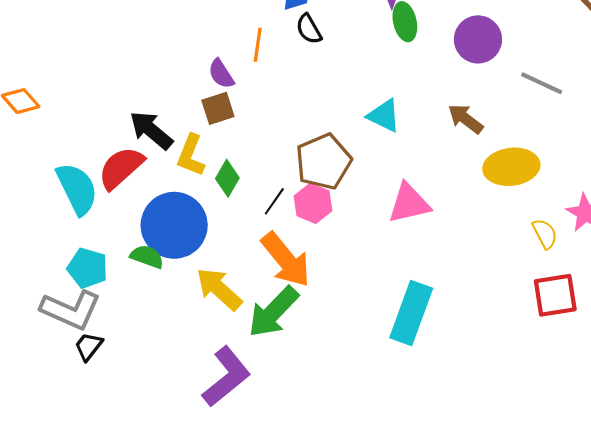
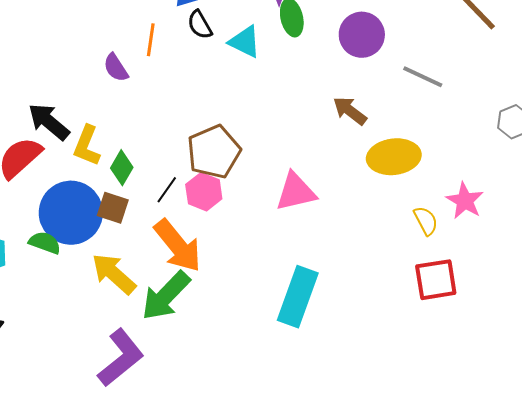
brown square: (218, 108) -> (113, 208), moved, turned 36
cyan triangle: (384, 116) -> (245, 42), moved

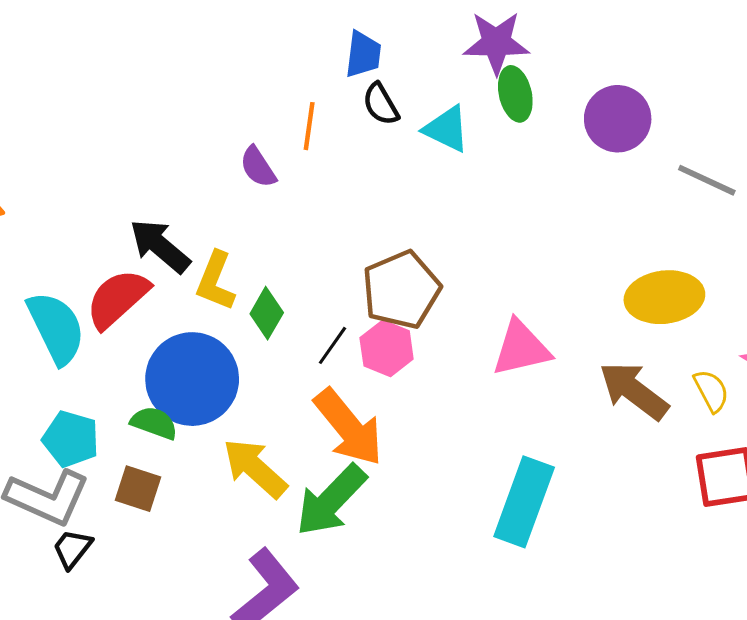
brown arrow: (350, 111) -> (634, 391), moved, size x1.4
brown square: (113, 208) -> (138, 489), moved

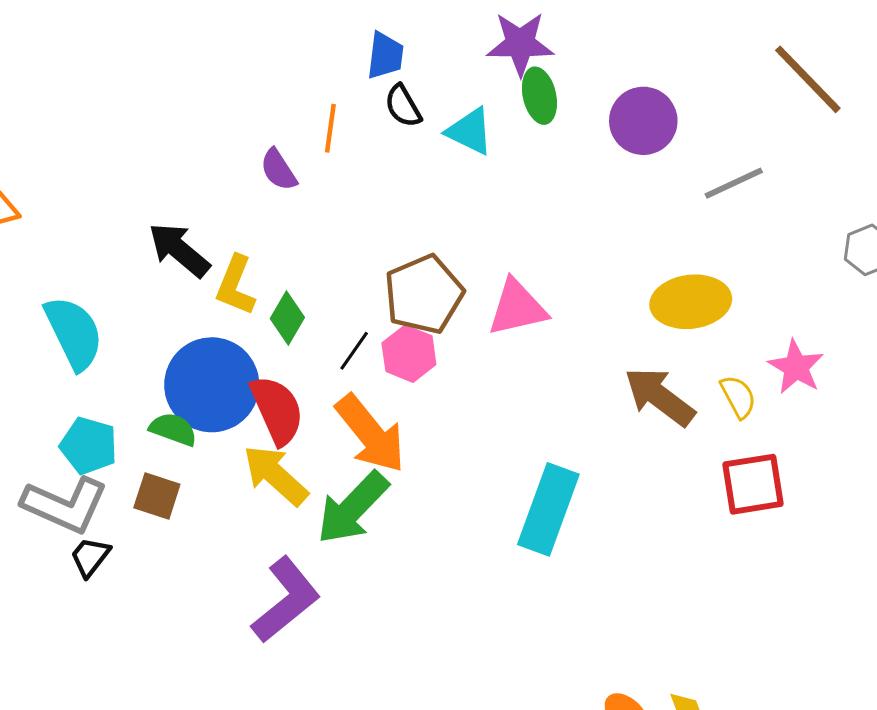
gray line: (707, 180) -> (734, 183), turned -50
red semicircle: (118, 299) -> (277, 410), moved, turned 108
pink triangle: (521, 348) -> (517, 308), moved

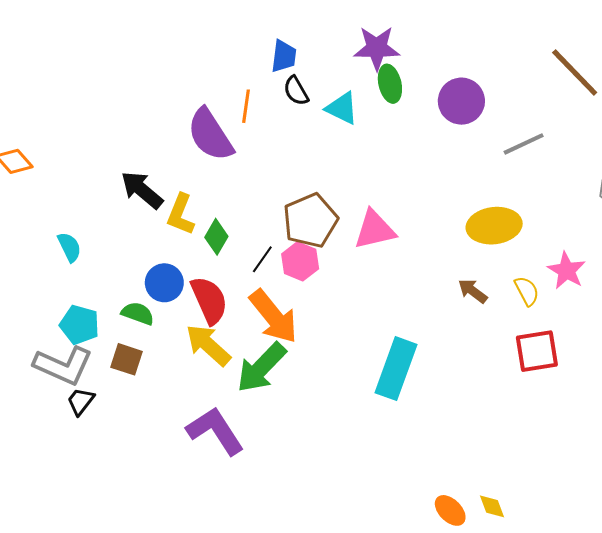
purple semicircle: (278, 170) -> (210, 135), size x1.8
cyan semicircle: (74, 333) -> (69, 247), size x0.6
blue circle: (212, 385) -> (164, 283), size x0.6
brown arrow: (660, 397) -> (473, 291), size x0.6
purple L-shape: (286, 600) -> (215, 431), turned -84

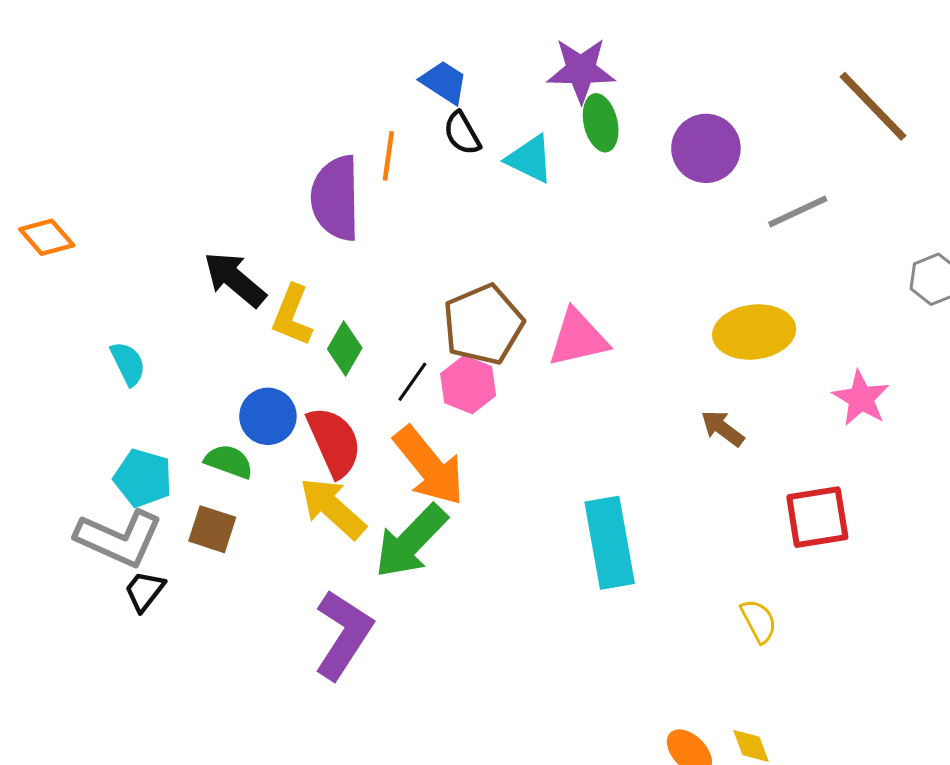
blue trapezoid: (284, 56) -> (444, 82), turned -64
purple semicircle: (210, 135) -> (336, 198), turned 32
yellow semicircle: (527, 291) -> (759, 621), moved
cyan rectangle: (396, 369) -> (610, 543), turned -30
purple L-shape: (215, 431) -> (343, 635), turned 66

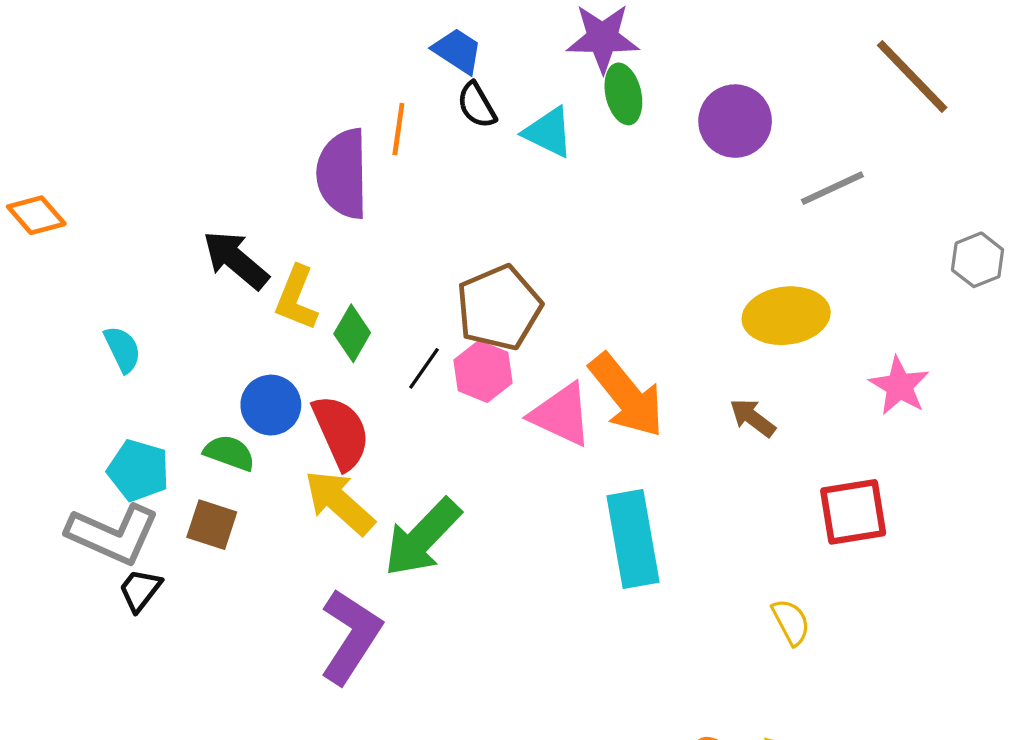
pink triangle: (578, 338) -> (561, 415), moved, turned 38
orange arrow: (429, 466) -> (627, 395), moved

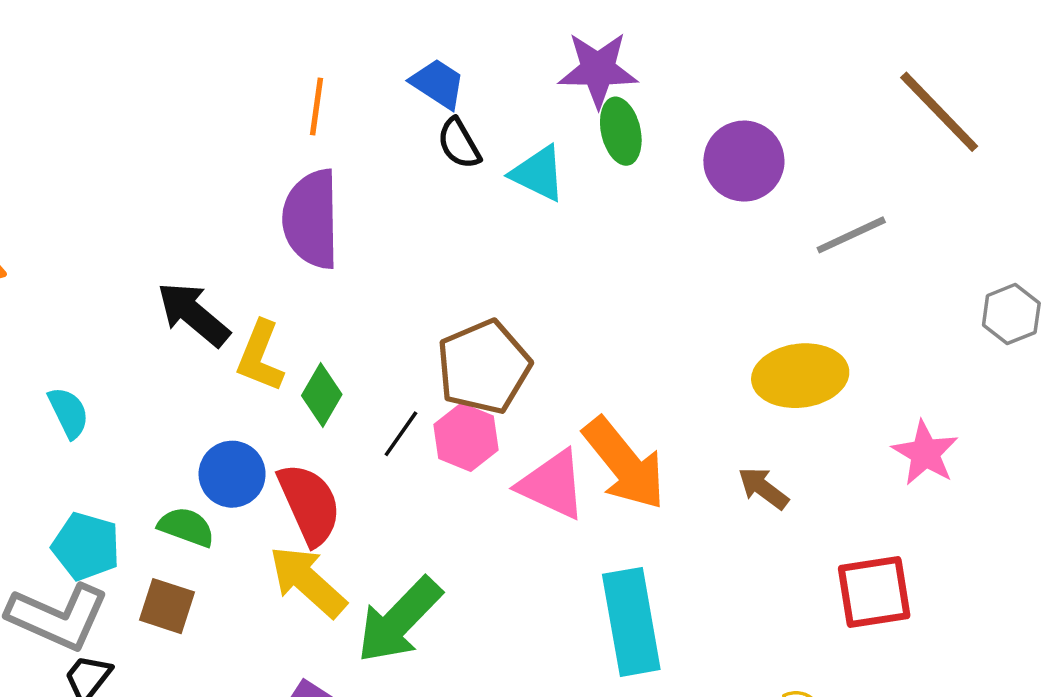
orange line: (398, 129) -> (316, 107), moved

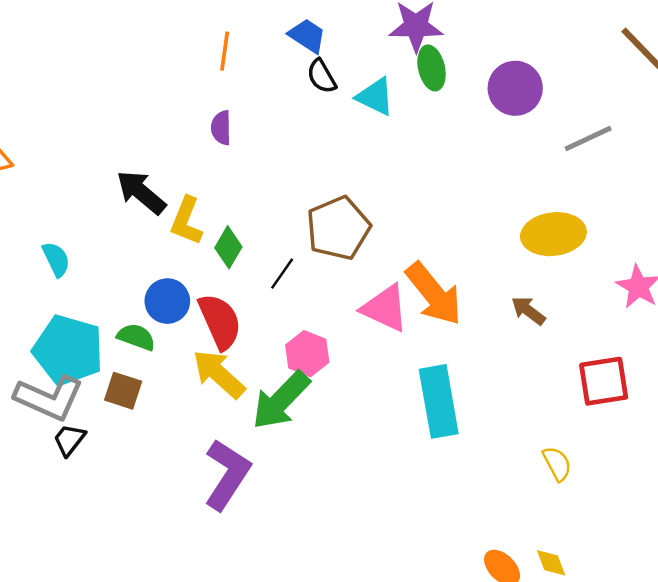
purple semicircle: (311, 219) -> (221, 128), size x0.5
pink hexagon: (466, 437) -> (307, 354), moved
cyan pentagon: (86, 546) -> (68, 350), size x1.5

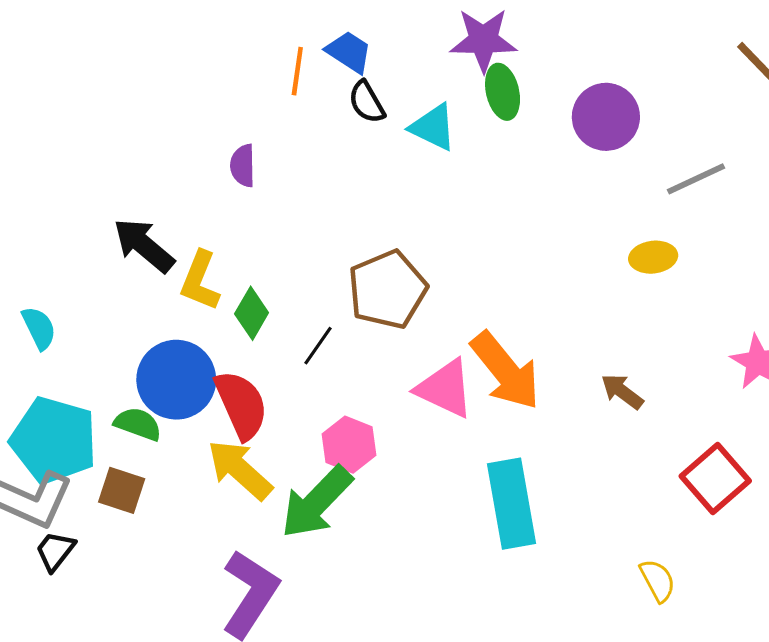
orange line: (225, 51) -> (297, 71), moved
yellow ellipse: (553, 234) -> (653, 257), moved, size x0.6
blue circle: (167, 301) -> (176, 380), size x1.4
red square: (604, 381) -> (715, 479), turned -32

